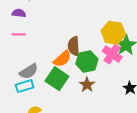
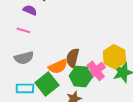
pink cross: (112, 54) -> (96, 71), moved
gray semicircle: (29, 71) -> (24, 58), moved
cyan rectangle: (25, 86) -> (25, 88), moved

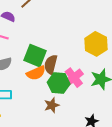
yellow hexagon: (114, 57) -> (96, 44), moved
green square: (47, 84) -> (35, 56), moved, turned -30

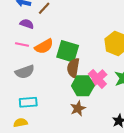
green square: (35, 56) -> (68, 51), moved
orange semicircle: (36, 73) -> (44, 46), moved

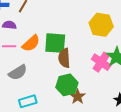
pink cross: (97, 79) -> (101, 62), moved
green hexagon: (83, 86) -> (67, 85), moved

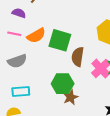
brown semicircle: (64, 58) -> (78, 57), moved

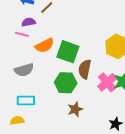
purple semicircle: (19, 13) -> (29, 22), turned -32
pink line: (14, 34) -> (22, 34), moved
green hexagon: (63, 84) -> (66, 83), moved

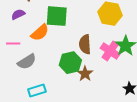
pink line: (22, 34) -> (13, 43), moved
green square: (68, 52) -> (57, 16), moved
brown star: (75, 109) -> (85, 74), moved

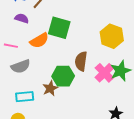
purple semicircle: (18, 14) -> (22, 18), turned 32
brown star: (85, 74) -> (50, 88), moved

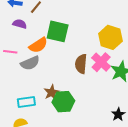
gray semicircle: (21, 66) -> (30, 63), moved
pink cross: (104, 73) -> (101, 62), moved
green hexagon: (63, 76) -> (63, 102), moved

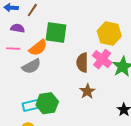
pink line: (10, 52) -> (13, 49), moved
brown star: (52, 92) -> (87, 91), moved
green hexagon: (63, 102) -> (47, 103), moved

